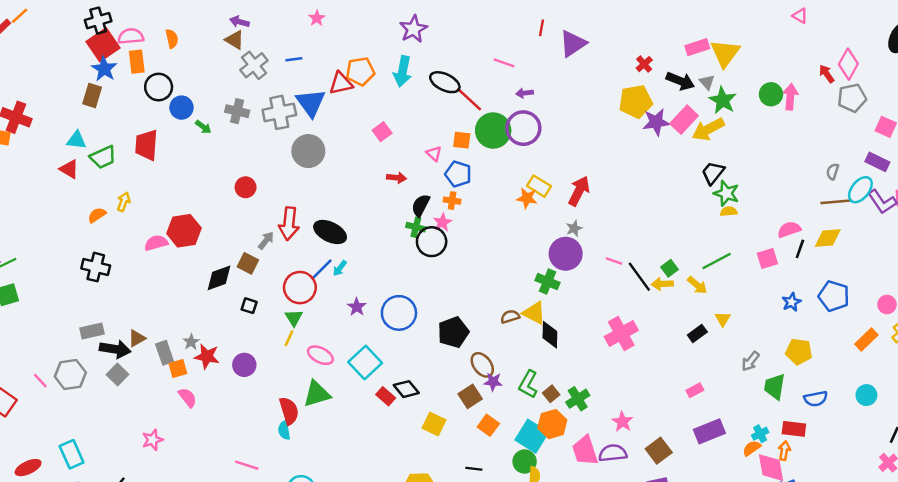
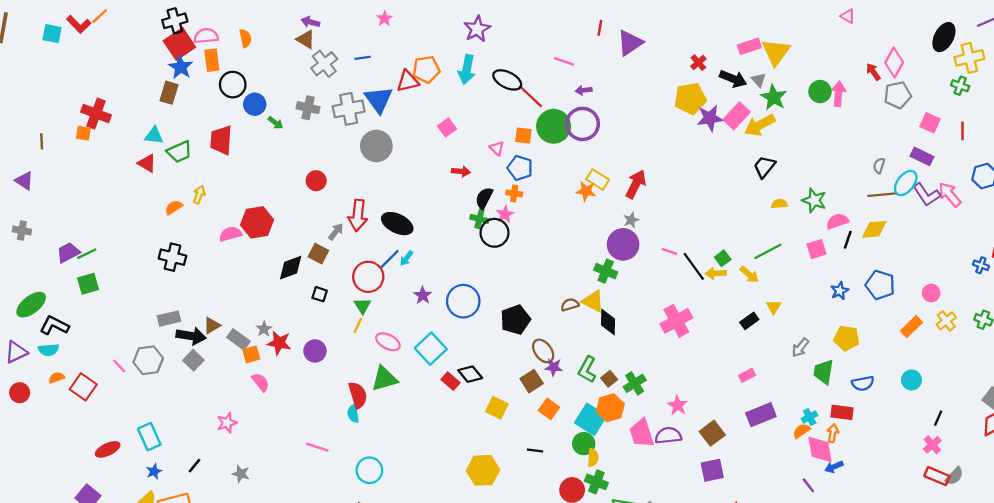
green star: (726, 193) -> (814, 200), moved
gray rectangle: (165, 353) -> (239, 339), turned -35

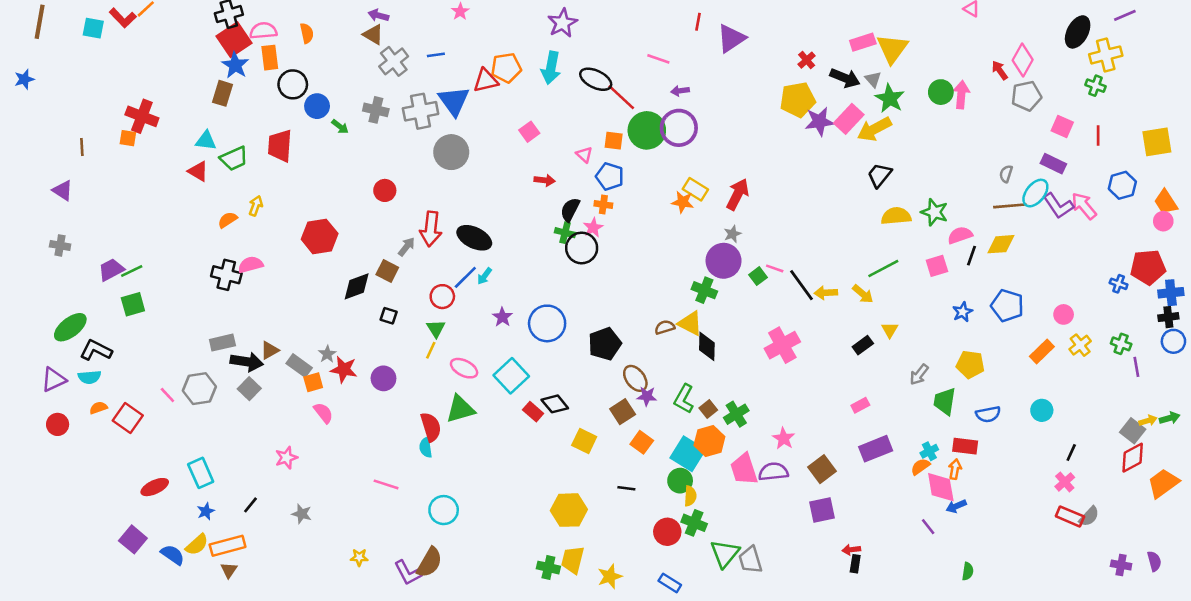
yellow semicircle: (779, 204) -> (896, 216), size x1.6
pink semicircle: (230, 234) -> (251, 265), moved
green square: (723, 258) -> (758, 276), moved
red circle: (368, 277) -> (442, 297), size x0.7

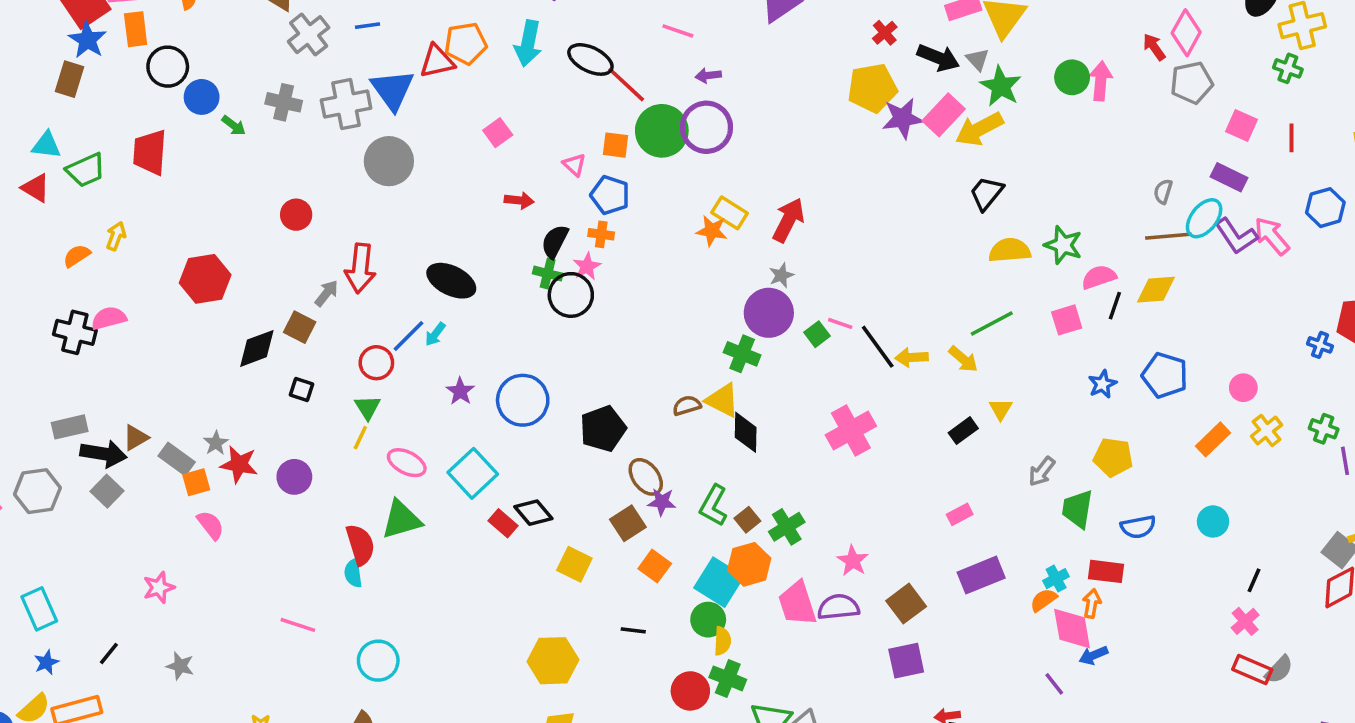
black ellipse: (474, 238) -> (451, 281), moved

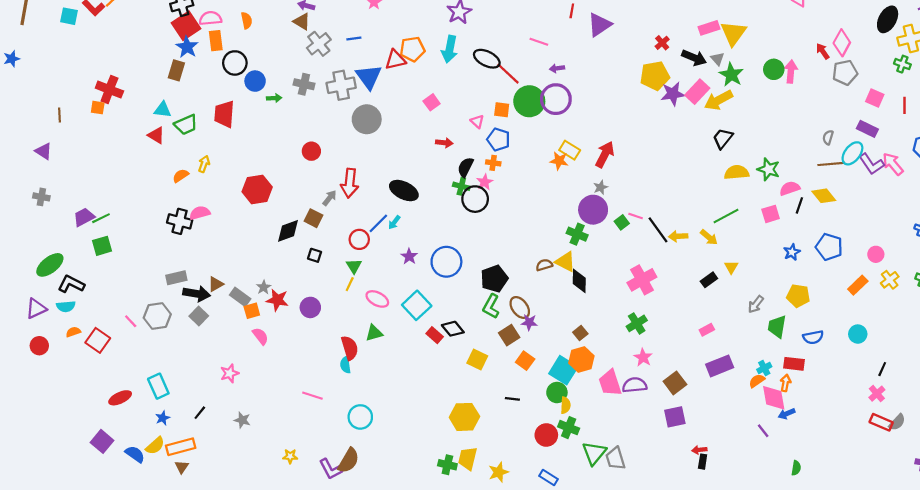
green arrow: (234, 125) -> (274, 98), turned -40
yellow diamond: (1156, 290) -> (824, 196), turned 55
green L-shape: (714, 505) -> (491, 306), moved
green triangle: (401, 520) -> (374, 333), size x0.7
green cross: (787, 527) -> (637, 323), moved

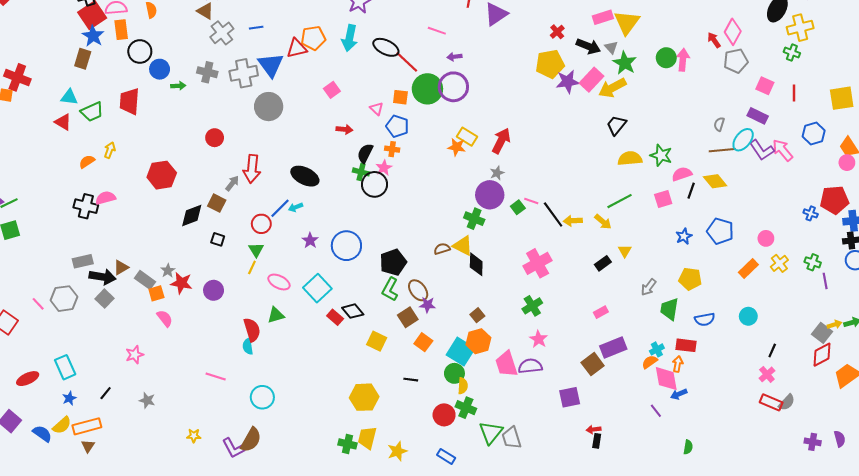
cyan arrow: (394, 222) -> (296, 207), turned 32
brown square: (675, 383) -> (593, 364), moved

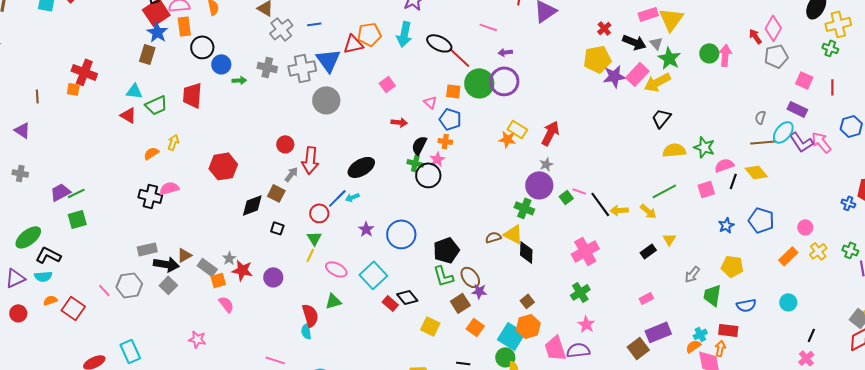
red circle: (215, 138) -> (285, 144), moved
black ellipse: (305, 176) -> (361, 167), turned -56
green L-shape: (390, 289) -> (443, 276), turned -45
pink star: (135, 355) -> (197, 339), turned 30

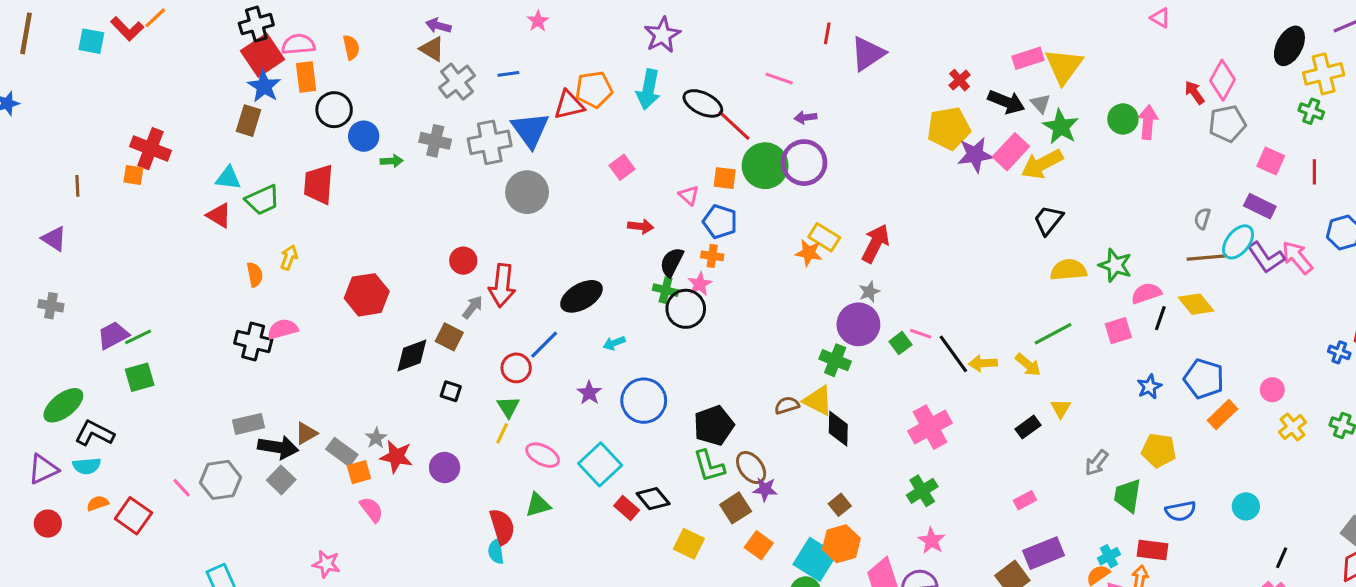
orange semicircle: (151, 153) -> (255, 275), turned 112
cyan arrow: (352, 197) -> (614, 343), moved
orange rectangle: (788, 256) -> (1223, 415), moved

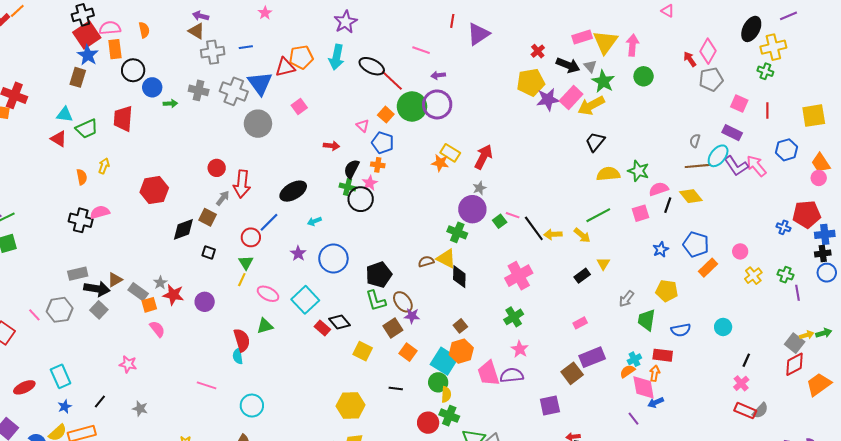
gray cross: (457, 82) -> (213, 52), turned 30
pink arrow: (1148, 122) -> (632, 45), moved
gray cross: (490, 142) -> (234, 91), turned 32
pink square: (622, 167) -> (299, 106), moved
orange square: (725, 178) -> (386, 115), turned 35

